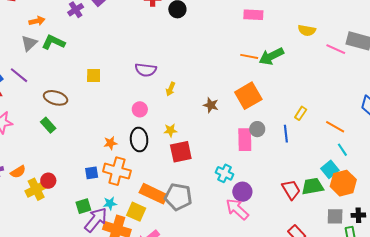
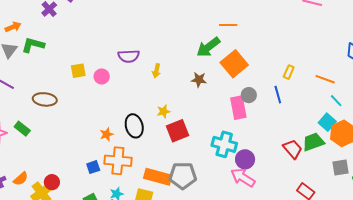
green arrow: (271, 56) -> (208, 47), moved
pink circle: (140, 109) -> (102, 76), moved
green rectangle: (48, 125) -> (22, 129), moved
cyan cross: (225, 173) -> (224, 144), size x1.4

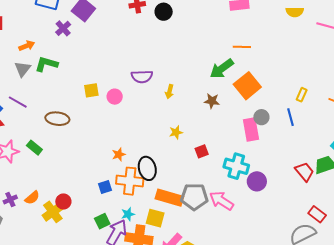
black ellipse: (134, 126) -> (147, 168), moved
red square: (177, 131) -> (202, 151), moved, size x0.6
pink arrow: (243, 177) -> (222, 201), moved

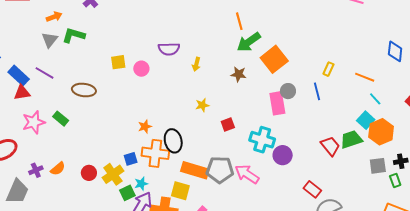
orange line: (242, 47) -> (239, 21), moved, turned 72
yellow cross: (53, 212) -> (113, 174), moved
cyan star: (128, 214) -> (141, 184), moved
red rectangle: (317, 214) -> (312, 189), moved

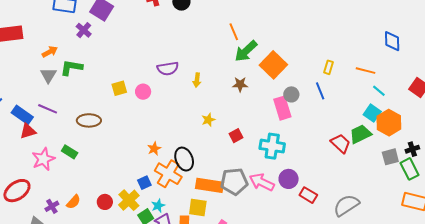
orange cross: (155, 153) -> (168, 174), turned 32
purple circle: (283, 155) -> (289, 179), moved
green rectangle: (395, 180) -> (409, 169), size x1.5
red rectangle: (312, 189) -> (308, 195), moved

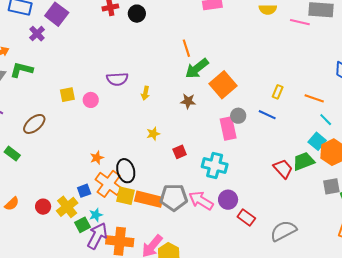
blue line: (320, 91) -> (267, 115), turned -48
brown ellipse: (89, 120) -> (34, 124), turned -45
yellow square: (198, 207) -> (126, 196), moved

